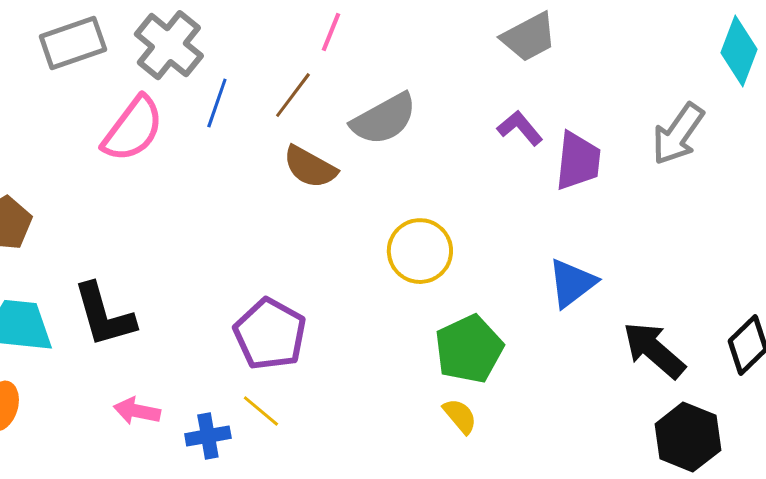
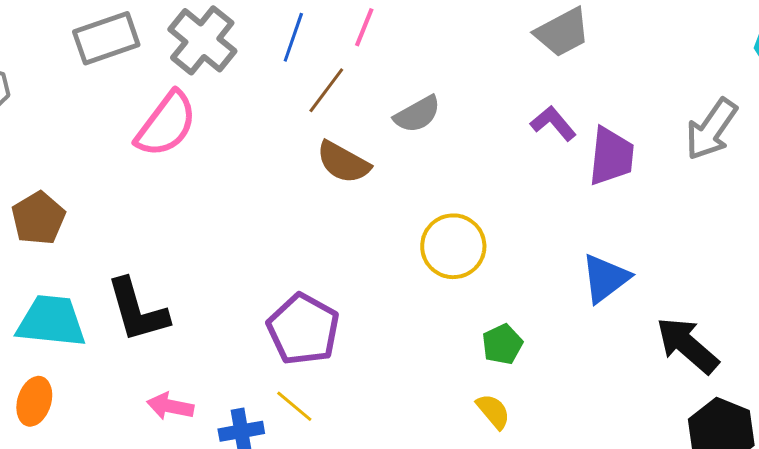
blue line: (217, 103) -> (293, 37), moved
gray semicircle: (384, 119) -> (417, 114), size x0.7
green pentagon: (469, 349) -> (502, 344), size x0.6

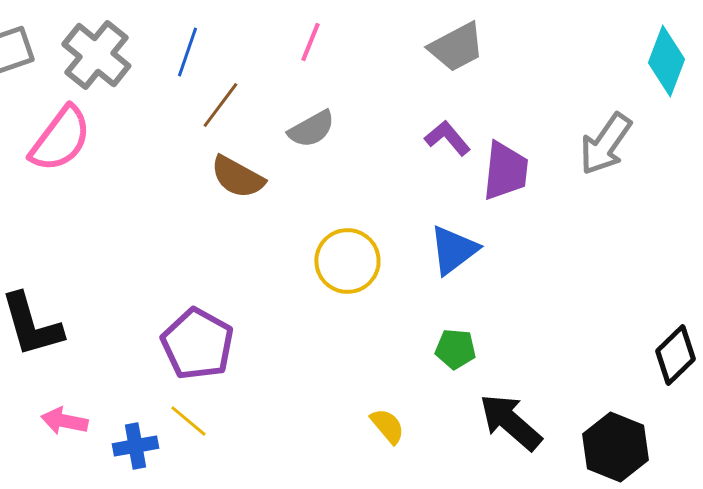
pink line: (364, 27) -> (310, 42), moved
blue triangle: (605, 278) -> (453, 250), moved
green pentagon: (502, 344) -> (455, 349), moved, turned 30
black arrow: (687, 345) -> (510, 422), moved

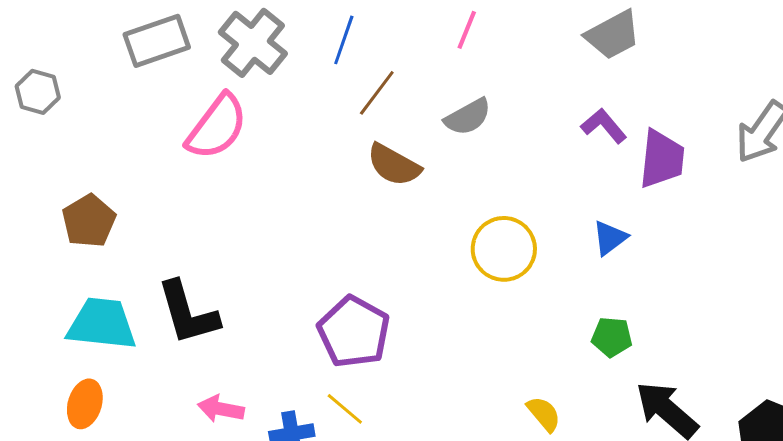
blue triangle: (453, 250) -> (610, 238), size x0.7

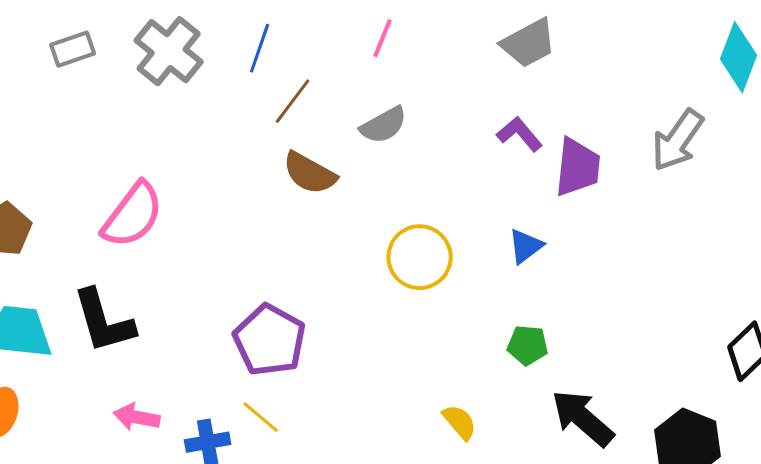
gray rectangle: (157, 41) -> (73, 49), size x0.7
pink semicircle: (217, 127) -> (133, 215), moved

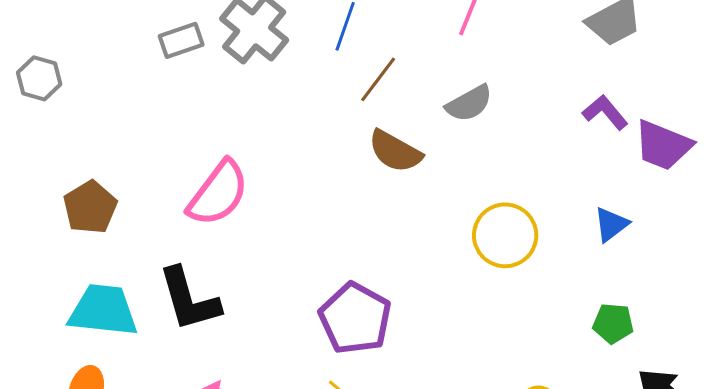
gray rectangle: (73, 49) -> (181, 40), moved
purple trapezoid: (578, 167) -> (663, 145), turned 106

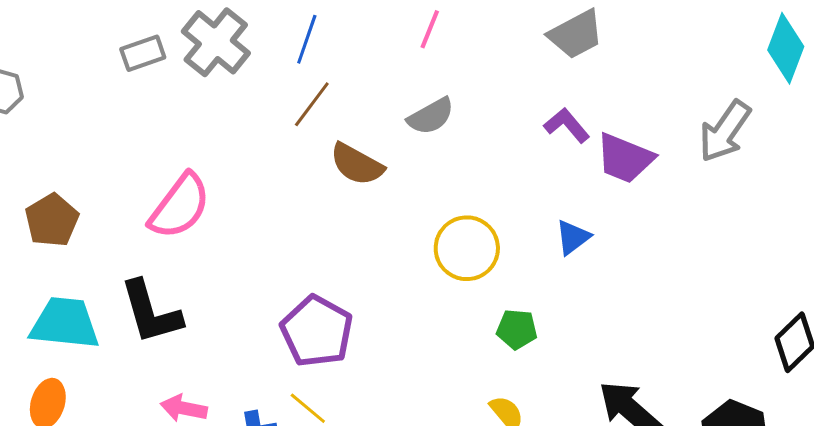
brown line: (378, 79) -> (312, 104), moved
green pentagon: (613, 323) -> (517, 329), moved

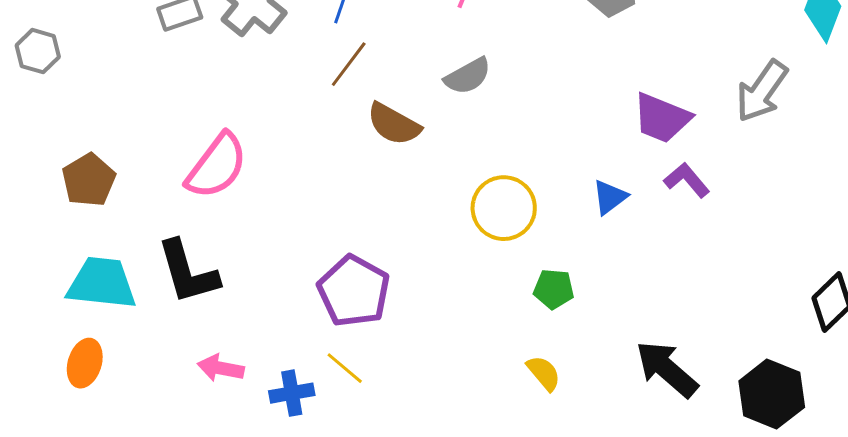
purple L-shape: (567, 125) -> (687, 180), moved

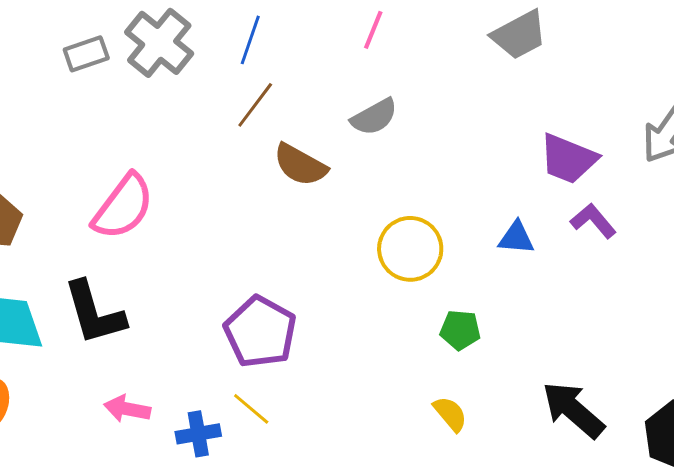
blue triangle: (610, 197) -> (516, 238), turned 42

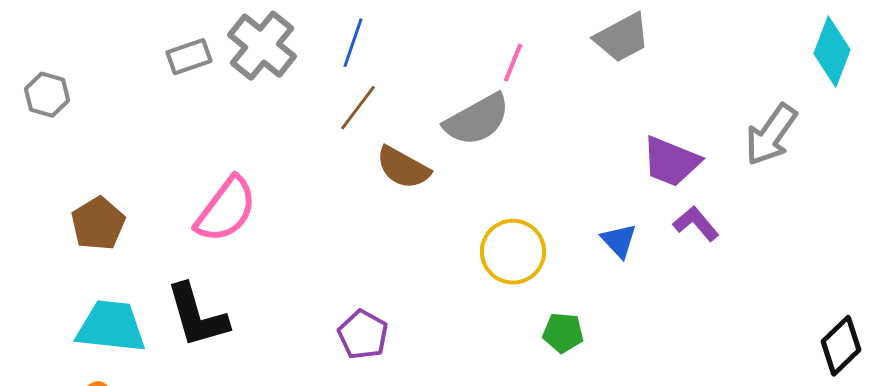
pink line: (373, 30) -> (513, 63), moved
gray semicircle: (374, 117) -> (477, 120), size x1.4
blue triangle: (516, 238) -> (619, 241), turned 42
purple pentagon: (260, 332) -> (363, 335), size x0.7

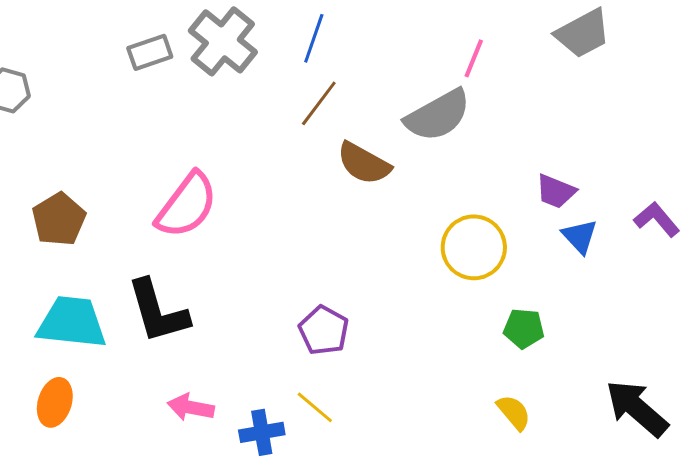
purple trapezoid: (671, 162) -> (556, 191), moved, size x0.7

